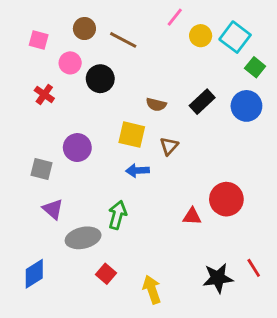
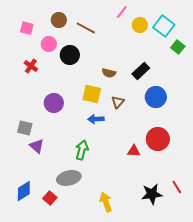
blue circle: (246, 106) -> (156, 97), moved
gray square: (41, 169) -> (25, 128), moved
gray ellipse: (83, 238) -> (69, 178), moved
red square: (106, 274) -> (50, 198), moved

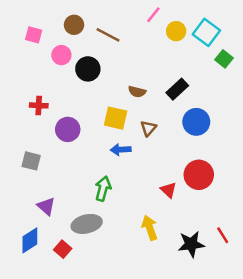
red cross: (31, 66) -> (39, 105), moved, turned -32
purple triangle: (37, 146) -> (46, 206), moved
red triangle: (134, 151) -> (169, 190), turned 40
yellow arrow: (106, 202) -> (150, 228), moved

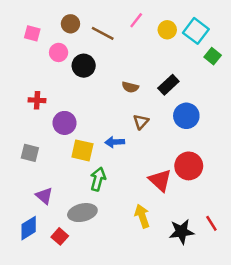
pink line: (153, 15) -> (136, 20), moved
yellow square: (116, 118) -> (82, 150), moved
red triangle: (169, 190) -> (160, 180), size x1.5

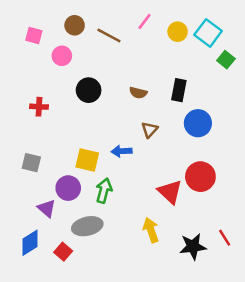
black circle: (84, 66) -> (89, 90), moved
black rectangle: (168, 85) -> (179, 90), turned -36
purple circle: (65, 123) -> (68, 188), moved

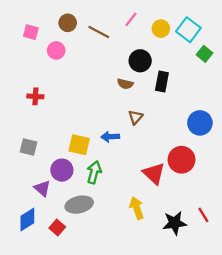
black circle: (89, 90) -> (140, 61), moved
blue circle: (198, 123) -> (200, 123), moved

